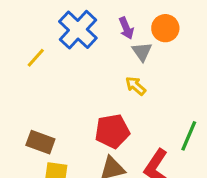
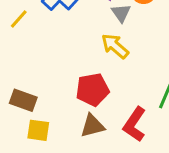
yellow arrow: (136, 86) -> (115, 46), size x1.4

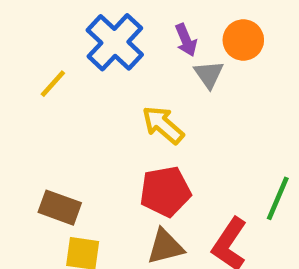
yellow arrow: (115, 46) -> (163, 125), moved

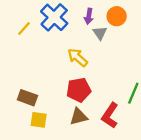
purple arrow: (186, 40) -> (89, 16), turned 32
yellow line: (53, 84) -> (24, 28), moved

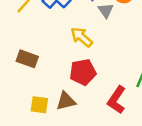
brown rectangle: (27, 98) -> (27, 59), moved
brown triangle: (79, 117) -> (66, 101), moved

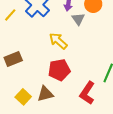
brown rectangle: (27, 59) -> (13, 59), turned -42
yellow square: (39, 105) -> (23, 97), turned 35

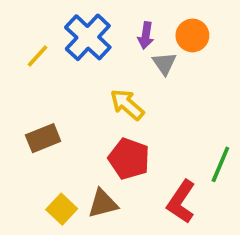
red pentagon: (59, 70) -> (129, 159), turned 30

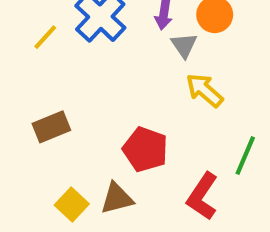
yellow arrow: (127, 105) -> (204, 90), moved

